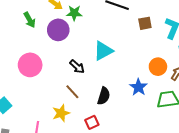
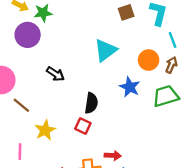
cyan triangle: (103, 51) -> (105, 50), moved
brown line: (72, 92) -> (21, 105), moved
red square: (92, 122) -> (83, 126), moved, turned -32

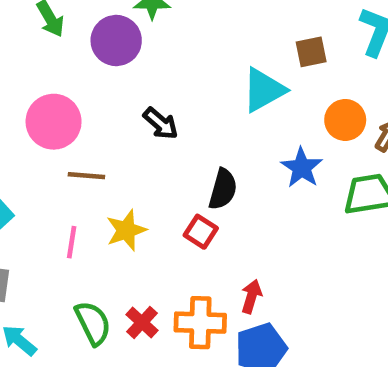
brown square: (126, 12) -> (311, 52), moved
brown line: (21, 105) -> (86, 176), turned -42
pink line: (20, 152) -> (72, 242), moved
red arrow: (113, 155) -> (251, 296), turned -84

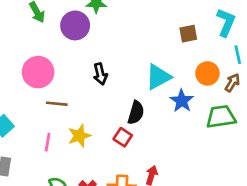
cyan triangle: (264, 90) -> (158, 77), moved
black arrow: (161, 123) -> (100, 74), turned 35

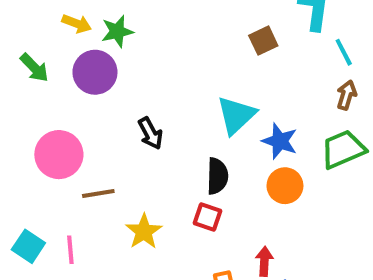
orange circle: (207, 73) -> (285, 186), moved
pink line: (48, 142) -> (70, 250), moved

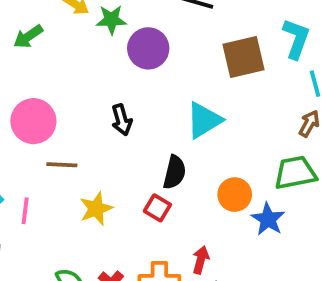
brown square: (263, 41) -> (244, 57), size x1.6
green arrow: (34, 68) -> (28, 37), turned 88
purple circle: (95, 72) -> (148, 48), moved
blue star: (280, 141) -> (268, 219), moved

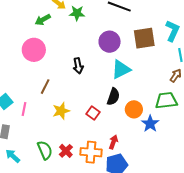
green arrow: (28, 37) -> (43, 20), moved
purple circle: (148, 48) -> (110, 42), moved
pink circle: (33, 121) -> (34, 50), moved
brown line: (62, 165) -> (45, 87), turned -70
black semicircle: (175, 172) -> (113, 97), moved

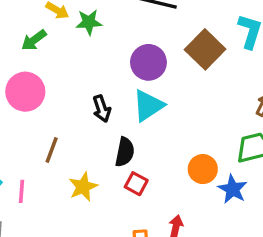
brown square: (144, 38) -> (205, 49), turned -30
cyan triangle: (121, 69) -> (148, 106), moved
black semicircle: (113, 97) -> (125, 152), moved

